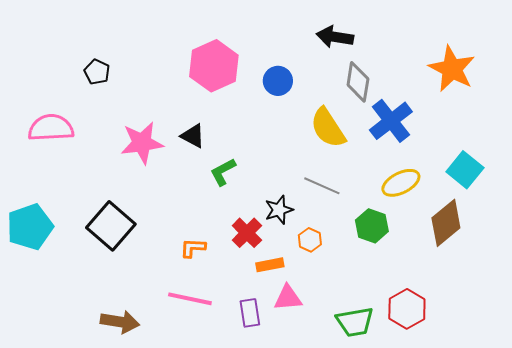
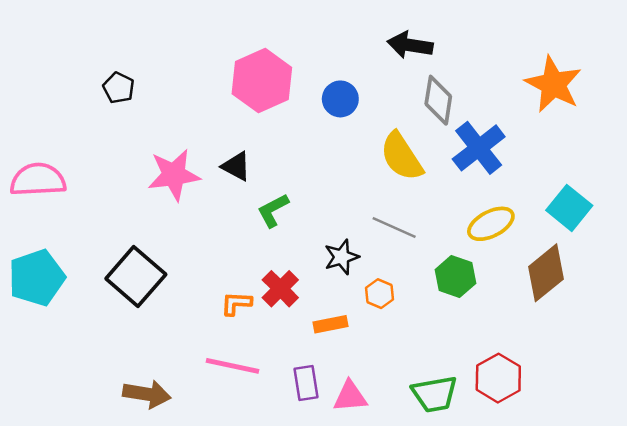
pink semicircle: (51, 128) -> (38, 180), moved
red cross: (247, 233) -> (280, 289), moved
pink triangle: (288, 298) -> (350, 396), moved

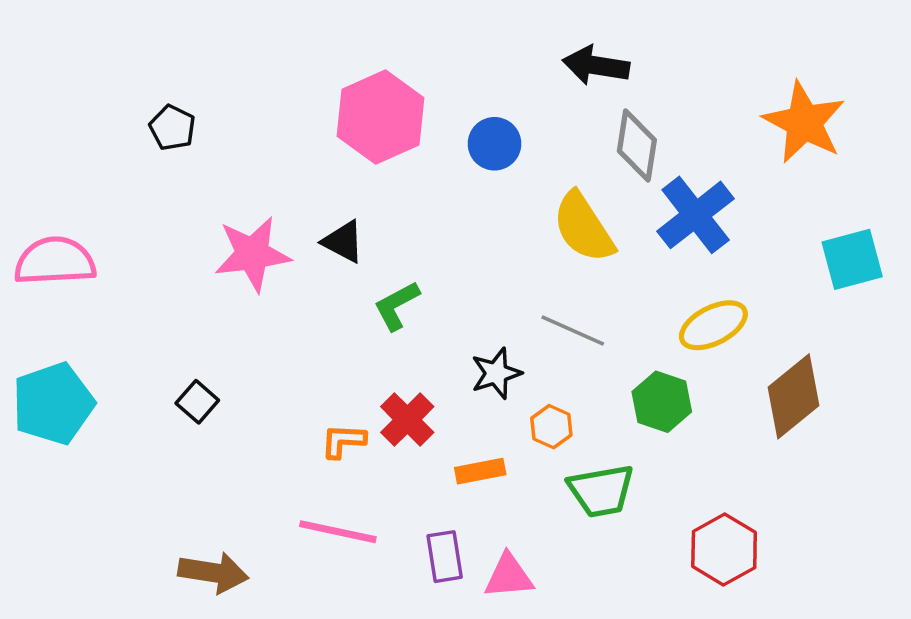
cyan square: (569, 208) -> (852, 259), moved, turned 36
black square: (136, 276) -> (197, 402), size x0.5
green trapezoid: (435, 394) -> (601, 491), moved

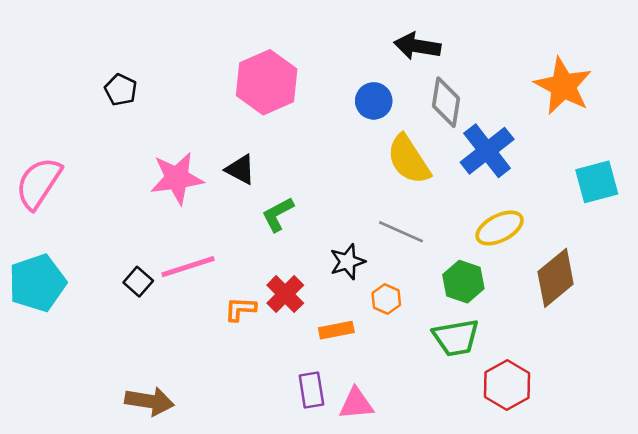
blue circle: (494, 144) -> (374, 101), moved
pink semicircle: (55, 261) -> (39, 183), turned -54
green trapezoid: (601, 491) -> (456, 338), moved
pink line: (338, 532) -> (188, 267), moved, turned -30

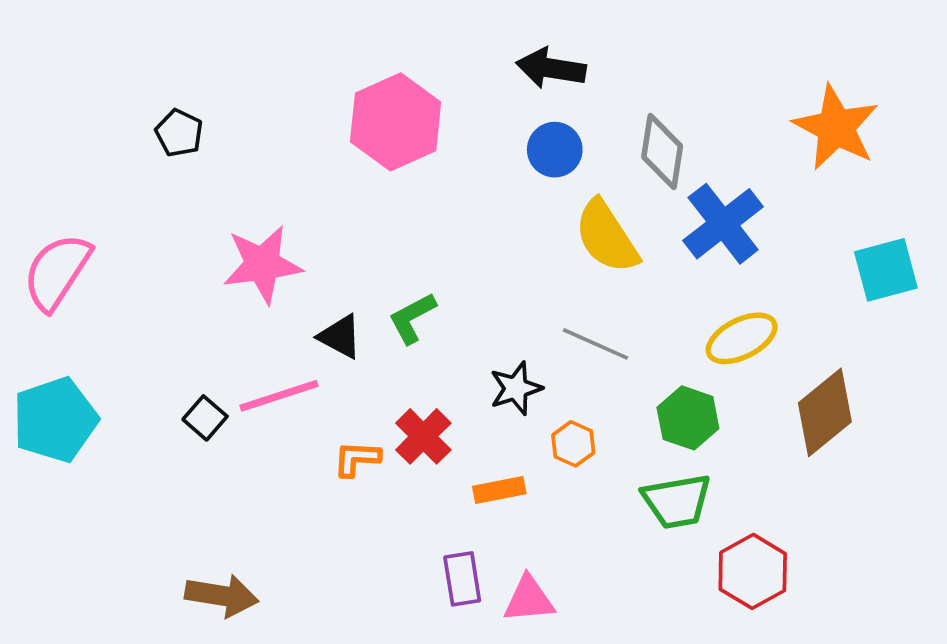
black arrow: (417, 46) -> (551, 68), moved
black triangle: (240, 169) -> (340, 337), moved

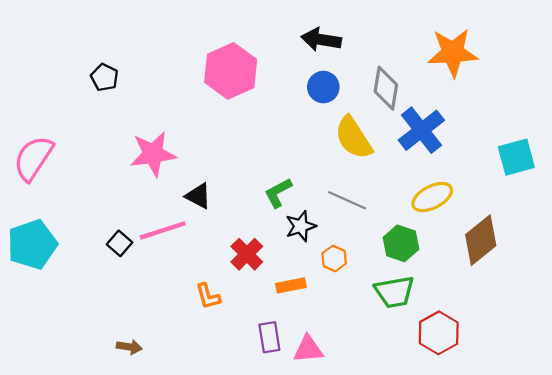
orange star: (836, 127) -> (453, 53), moved, turned -30
green L-shape: (412, 318) -> (278, 193), moved
orange L-shape: (357, 459) -> (208, 296), moved, turned -108
brown arrow: (222, 596) -> (129, 347), size x0.6

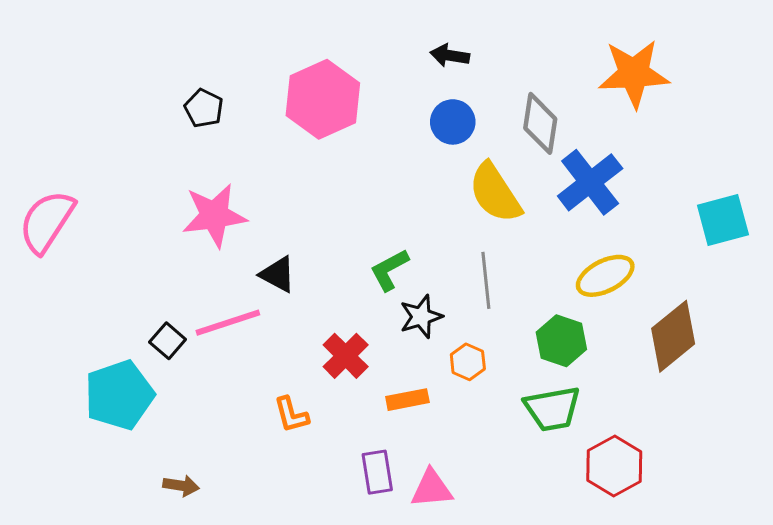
black arrow: (321, 40) -> (450, 55), size x0.7
black pentagon: (104, 77) -> (204, 108), moved
gray line: (347, 200) -> (486, 280), turned 60
cyan pentagon: (32, 244) -> (119, 395), moved

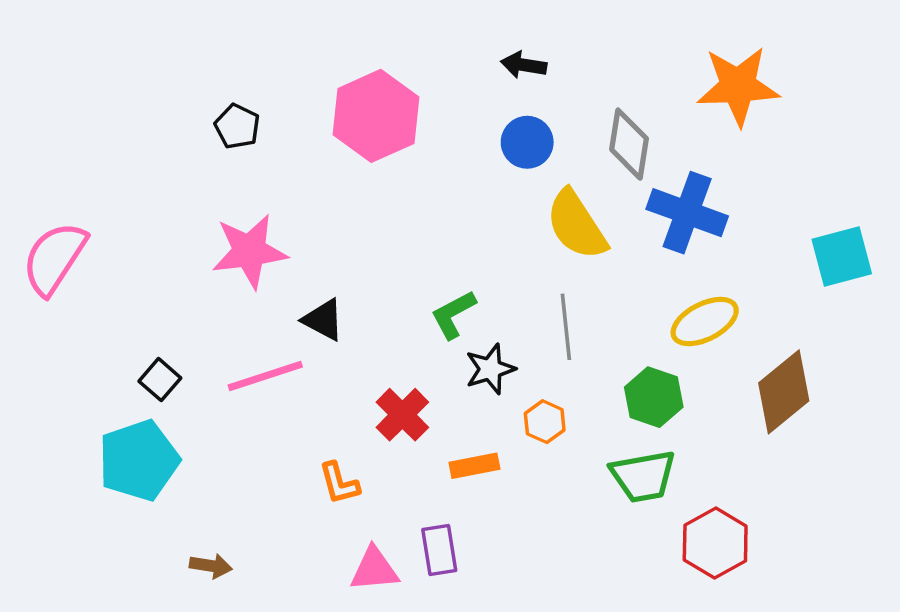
blue cross: (590, 182) -> (687, 213), turned -32
black square: (168, 341) -> (160, 380), moved
pink triangle: (432, 489) -> (374, 569), moved

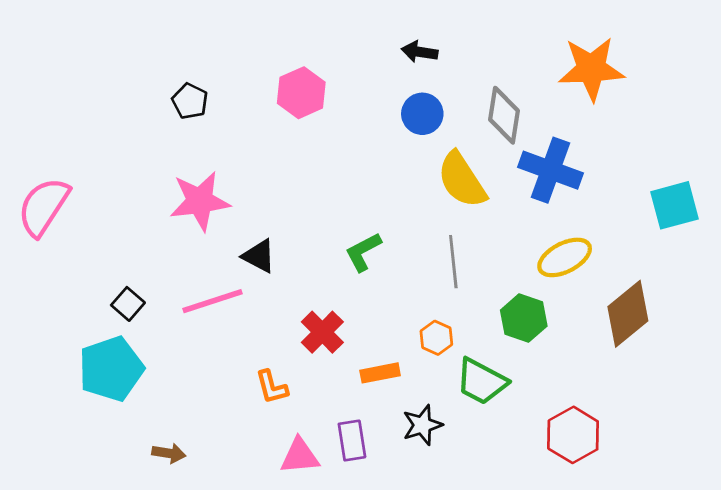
pink hexagon: (376, 116) -> (301, 93), size x0.7
black star: (490, 369) -> (422, 425), moved
green trapezoid: (643, 476) -> (481, 381), moved, turned 38

